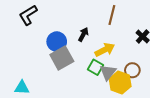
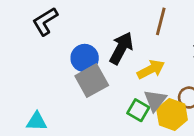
black arrow: (83, 34) -> (121, 48), size x1.6
green square: (96, 67) -> (138, 110), moved

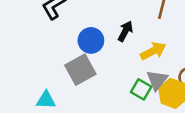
black arrow: (121, 48) -> (125, 31), size x0.7
gray square: (92, 81) -> (80, 70), moved

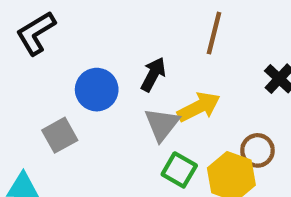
gray square: (80, 70) -> (60, 135), moved, size x0.7
gray triangle: (157, 80) -> (162, 124), moved

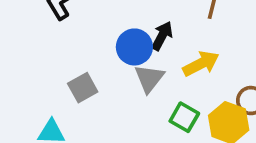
blue circle: (97, 90) -> (134, 47), moved
gray triangle: (162, 124) -> (149, 78), moved

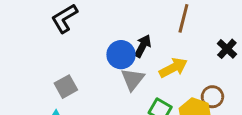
gray square: (83, 88) -> (66, 87), moved

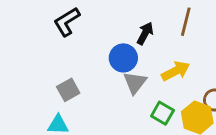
black arrow: (143, 46) -> (145, 33), moved

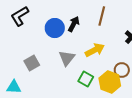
blue circle: (123, 58) -> (55, 28), moved
gray square: (68, 90) -> (32, 63), moved

